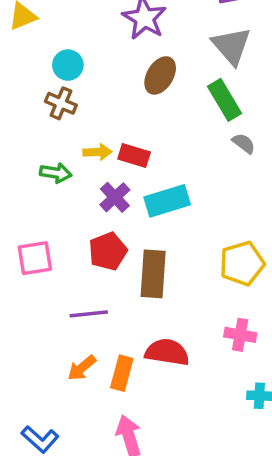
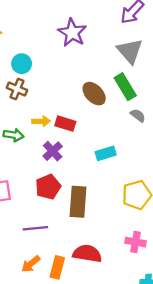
brown ellipse: (160, 75) -> (94, 94), moved, turned -75
cyan rectangle: (167, 201) -> (106, 153), moved, size x0.7

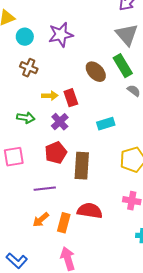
purple star: (72, 33) -> (61, 35), moved, turned 30
cyan circle: (22, 64) -> (25, 37), moved
red rectangle: (65, 124) -> (71, 98), turned 54
green arrow: (14, 135) -> (26, 118), moved

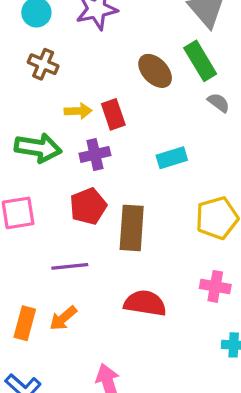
green arrow: (26, 118) -> (38, 148), size x1.5
purple cross: (60, 122) -> (95, 154), turned 30
orange rectangle: (64, 223) -> (25, 323), moved

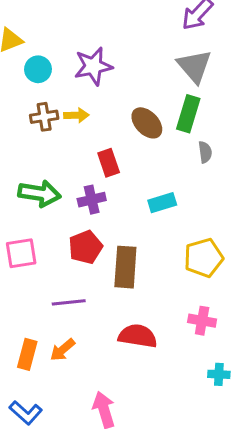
green rectangle: (200, 61) -> (188, 114), turned 48
brown cross: (43, 64) -> (44, 117), turned -32
gray semicircle: (219, 103) -> (205, 152), turned 45
yellow arrow: (78, 111) -> (76, 115), moved

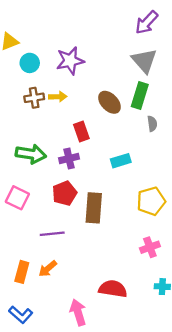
pink square: (21, 253) -> (17, 198), turned 35
pink cross: (202, 321) -> (150, 247), turned -30
red semicircle: (138, 336) -> (113, 289), moved

